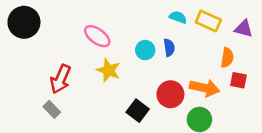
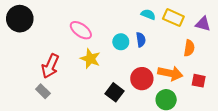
red square: (239, 80) -> (199, 81), moved

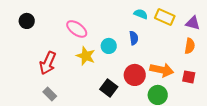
black circle: (20, 19) -> (27, 21), moved, size x0.6
cyan circle: (121, 42) -> (109, 46), moved
orange semicircle: (189, 48) -> (190, 46), moved
gray rectangle: (43, 91) -> (50, 94), moved

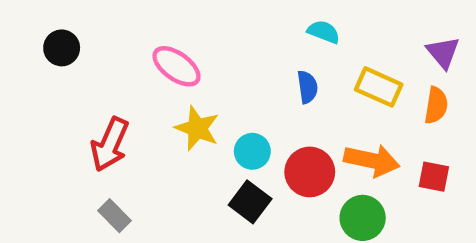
yellow rectangle: (165, 17) -> (379, 87), moved
purple triangle: (193, 23) -> (443, 53), turned 35
cyan circle: (109, 46) -> (252, 151), moved

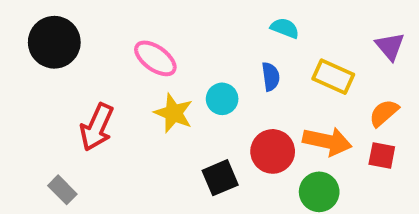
black circle: (62, 48) -> (54, 42), size x1.6
orange semicircle: (436, 105) -> (384, 113), moved, turned -140
cyan circle: (252, 151) -> (222, 99), moved
black square: (250, 202) -> (220, 178), turned 30
gray rectangle: (114, 216) -> (62, 190), moved

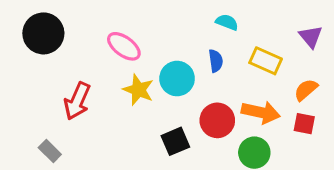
cyan circle: (222, 99) -> (177, 79), size x1.4

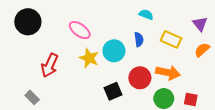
orange semicircle: (306, 90) -> (202, 50), moved
red square: (304, 124) -> (191, 100), moved

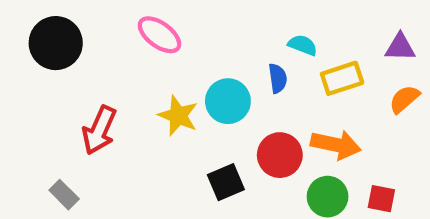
cyan semicircle: (146, 15) -> (303, 45), moved
purple triangle: (200, 24) -> (400, 47), turned -49
pink ellipse: (80, 30) -> (159, 35), moved
yellow rectangle: (171, 39) -> (342, 78), turned -42

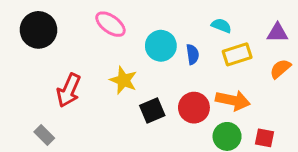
cyan semicircle: (303, 45) -> (221, 26), moved
cyan circle: (228, 101) -> (161, 46), moved
black square: (226, 182) -> (152, 111), moved

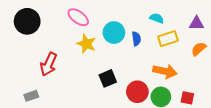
yellow star: (123, 80) -> (86, 44), moved
red circle: (194, 108) -> (137, 92), moved
gray rectangle: (44, 135) -> (31, 96), turned -64

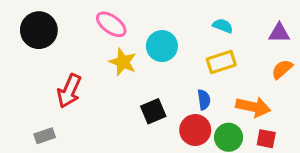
blue semicircle: (136, 39) -> (204, 100), moved
yellow rectangle: (168, 39) -> (221, 62), moved
orange arrow: (165, 71) -> (253, 107), moved

